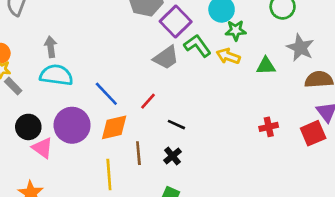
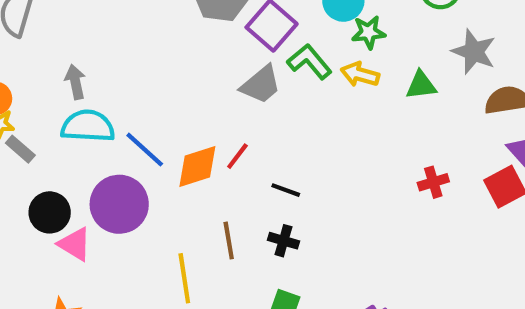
blue line: (106, 94) -> (145, 150), moved
orange diamond: (114, 127) -> (197, 167), moved
black cross: (173, 156) -> (283, 241), turned -30

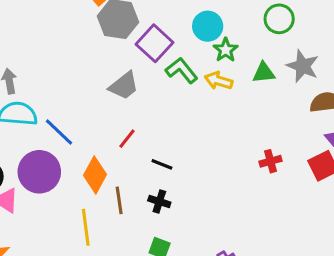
green star: (369, 32) -> (226, 50), turned -30
gray trapezoid: (261, 85) -> (124, 86), moved
green triangle: (421, 85) -> (264, 73), moved
orange diamond: (197, 167) -> (95, 175), moved, turned -45

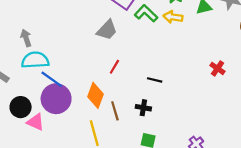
blue line: (59, 132) -> (52, 79), moved
red cross: (271, 161) -> (217, 68), turned -32
black line: (162, 164) -> (155, 80), moved

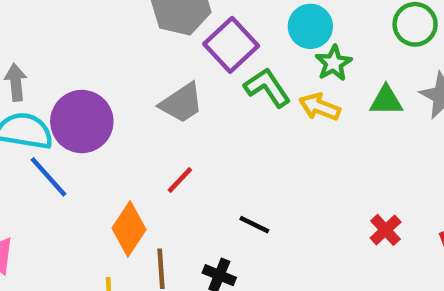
purple circle: (56, 99) -> (82, 122), moved

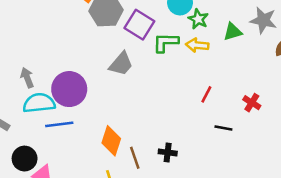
green L-shape: (267, 87) -> (166, 42), turned -40
blue line: (48, 177) -> (59, 124), turned -40
red line: (180, 180) -> (206, 94), moved
black line: (254, 225) -> (223, 128), moved

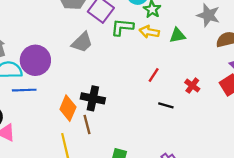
green triangle: (233, 32) -> (177, 35), moved
black cross: (168, 152) -> (93, 98), moved, size x1.5

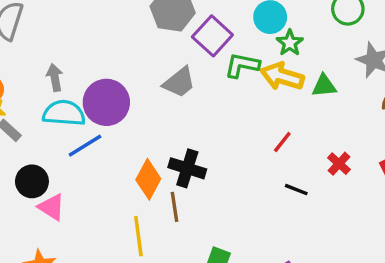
yellow arrow: (149, 32) -> (282, 76), size x1.4
blue line: (24, 90) -> (85, 146), turned -35

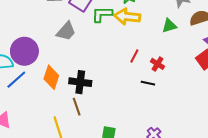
green triangle: (324, 86) -> (169, 26), moved
red cross: (339, 164) -> (158, 64), moved
orange diamond: (148, 179) -> (51, 77), moved

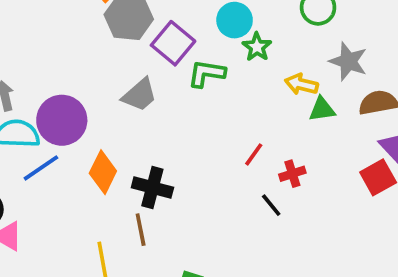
yellow arrow: (127, 17) -> (301, 84), moved, size x0.7
red cross: (158, 64) -> (292, 174), turned 32
black line: (148, 83) -> (271, 205), turned 32

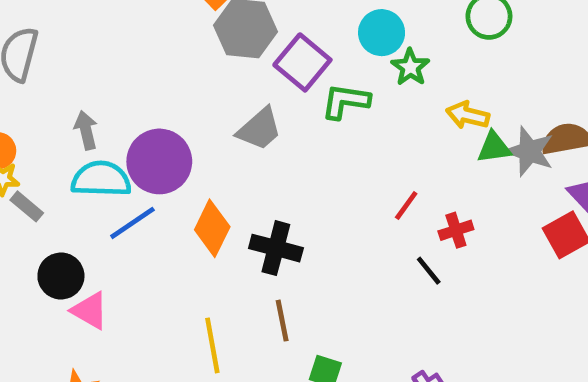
gray star: (348, 61) -> (529, 151), moved
brown line: (141, 230) -> (282, 321), moved

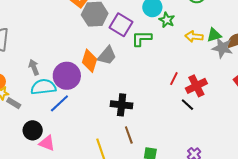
green triangle: (494, 147) -> (214, 35), moved
orange diamond: (212, 228) -> (90, 61), moved
red cross: (456, 230) -> (196, 86), size x1.5

